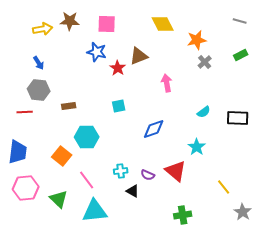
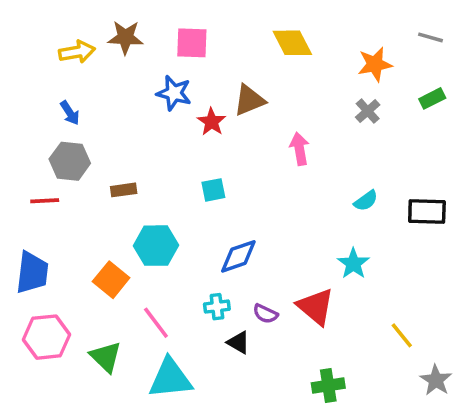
orange star: (197, 40) -> (375, 64), moved
blue diamond: (154, 129) -> (238, 256), moved

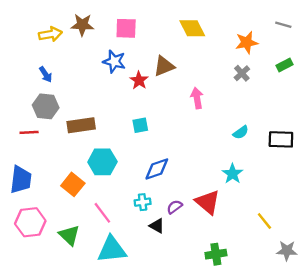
brown rectangle: (124, 190) -> (81, 125), size x1.6
purple semicircle: (265, 314) -> (175, 207), turned 119
gray star: (436, 380) -> (287, 251), turned -30

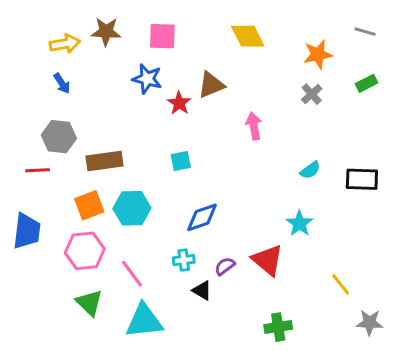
blue arrow: (46, 74) -> (62, 83), moved
orange square: (73, 184) -> (89, 205), moved, turned 30
pink hexagon: (30, 222) -> (85, 251), moved

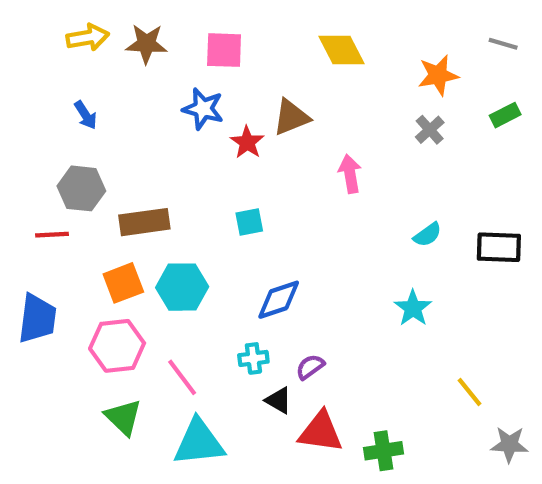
yellow arrow: (65, 44) -> (88, 37), moved
red triangle: (268, 260) -> (321, 432), moved, turned -32

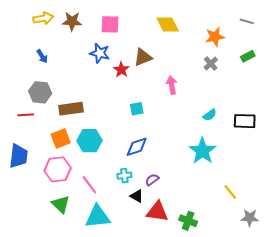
cyan square: (249, 222) -> (137, 109), moved
cyan star: (413, 308) -> (203, 151), size x1.5
green cross: (384, 451) -> (188, 221), turned 30

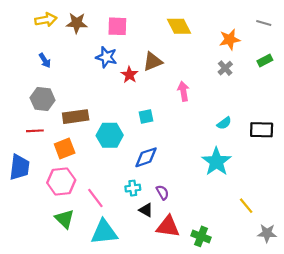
red line: (26, 115) -> (35, 131), moved
cyan hexagon: (89, 141) -> (110, 135), moved
purple semicircle: (152, 180) -> (162, 192), turned 96

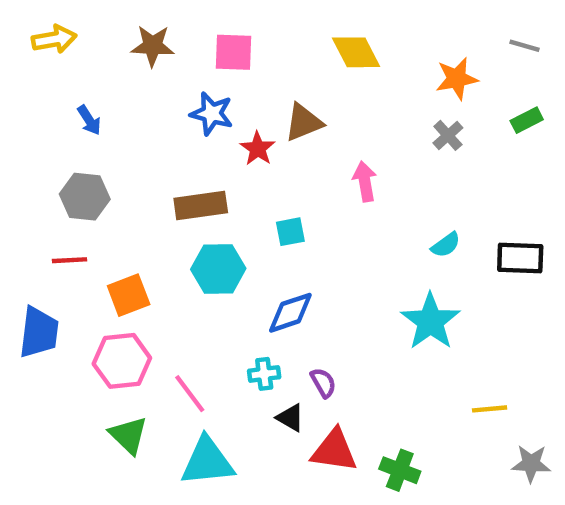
yellow arrow: (46, 20) -> (54, 39), moved
brown rectangle: (76, 117) -> (201, 205), moved
yellow line: (246, 206) -> (490, 409), turned -56

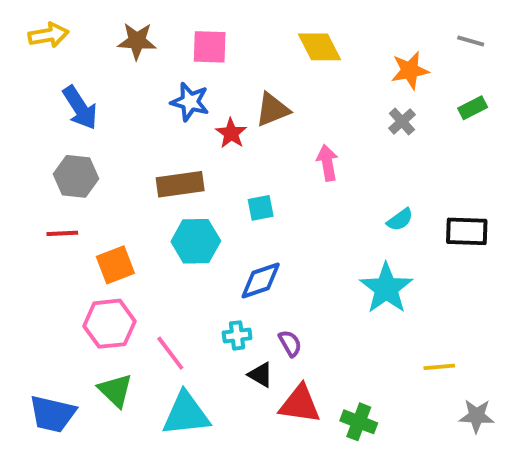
blue arrow: (89, 120) -> (80, 108), size x1.6
blue trapezoid: (39, 332) -> (52, 414), moved, turned 96

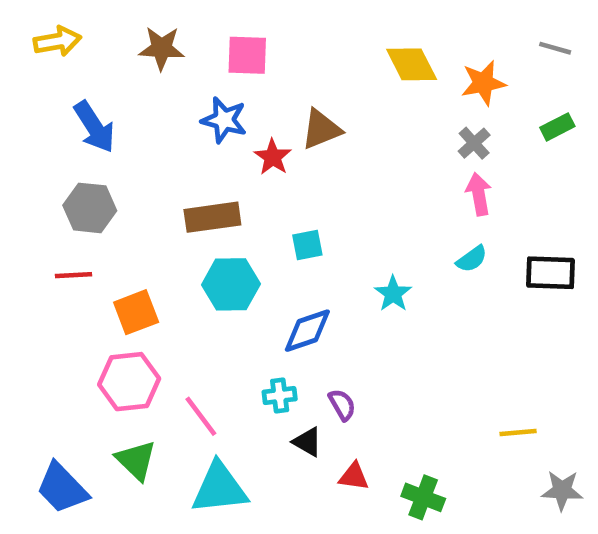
yellow diamond: (320, 47) -> (412, 64), moved
pink arrow: (327, 163) -> (479, 194), moved
cyan star: (386, 288) -> (393, 294), moved, size x0.6
red triangle: (300, 404) -> (354, 477), size x0.6
blue trapezoid: (52, 414) -> (62, 488), turned 33

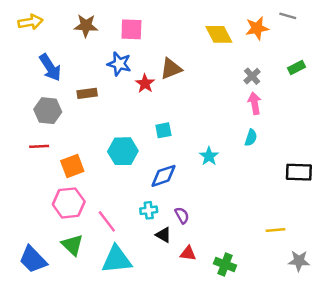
gray line: (555, 48) -> (288, 16), moved
orange star: (483, 83) -> (257, 28), moved
brown rectangle: (212, 217) -> (87, 93), moved, size x0.7
cyan semicircle: (472, 259) -> (251, 138), turned -35
black rectangle: (550, 273) -> (299, 172), moved

